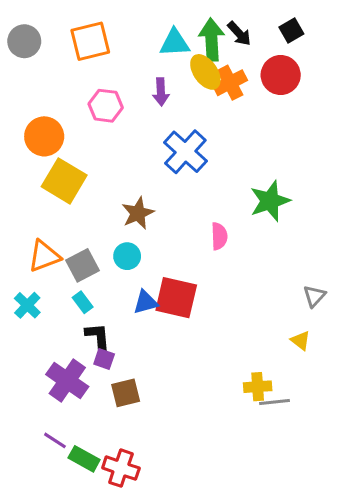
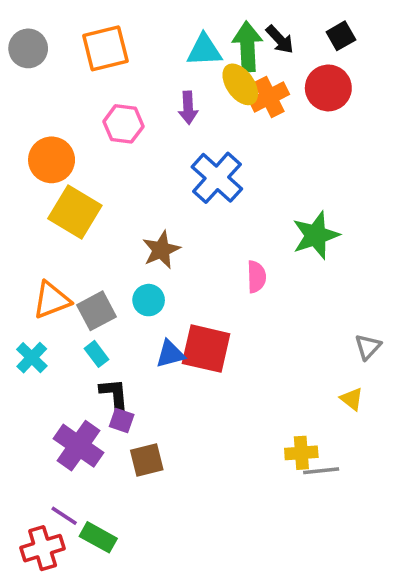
red cross: (121, 468) -> (43, 548), moved, turned -36

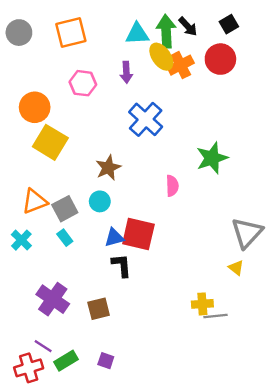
gray triangle: (368, 347) -> (247, 233), size x1.8
black L-shape: (114, 395) -> (122, 265), moved
purple square: (122, 420) -> (106, 361), moved
green rectangle: (98, 537) -> (66, 361), turned -60

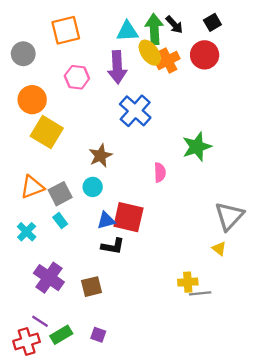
gray circle: (19, 33) -> (23, 54), moved
purple arrow: (126, 72) -> (117, 67), size x1.6
cyan cross: (21, 240) -> (27, 232), moved
black L-shape: (122, 265) -> (113, 246), turned 105

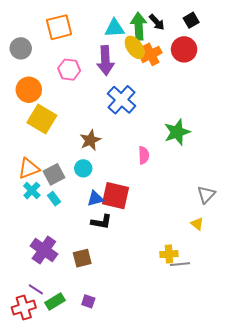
gray triangle: (229, 216) -> (206, 195), size x0.7
cyan cross: (27, 232) -> (32, 191), moved

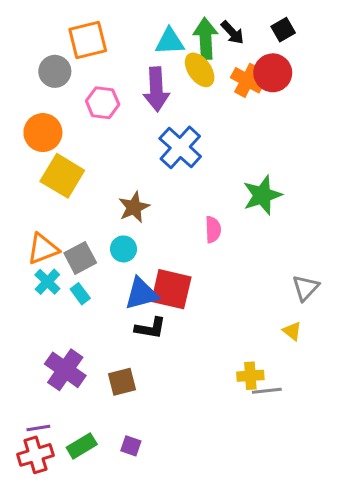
gray circle: (21, 48) -> (55, 71), moved
orange cross: (151, 54) -> (247, 80), moved, turned -35
blue triangle: (95, 199) -> (141, 294), size x1.4
purple line: (36, 289) -> (38, 428), moved, turned -42

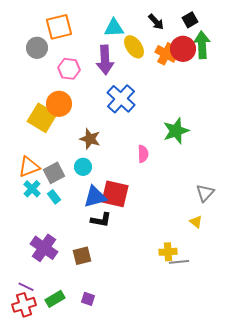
green arrow: (206, 39) -> (202, 45), moved
orange circle: (43, 133) -> (59, 104), moved
brown star: (134, 207) -> (90, 139), turned -30
purple line: (38, 428) -> (26, 287), turned 35

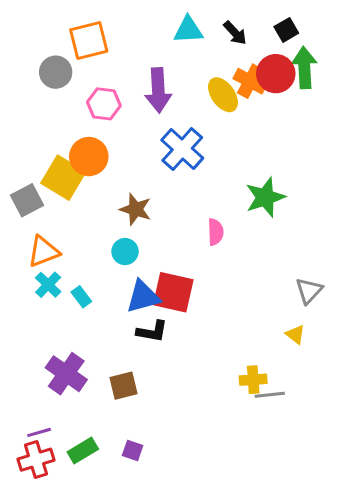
cyan triangle: (114, 28) -> (188, 30), moved
yellow ellipse: (134, 47) -> (223, 95), moved
gray square: (54, 173) -> (27, 200), moved
purple line: (26, 287) -> (39, 432), turned -42

